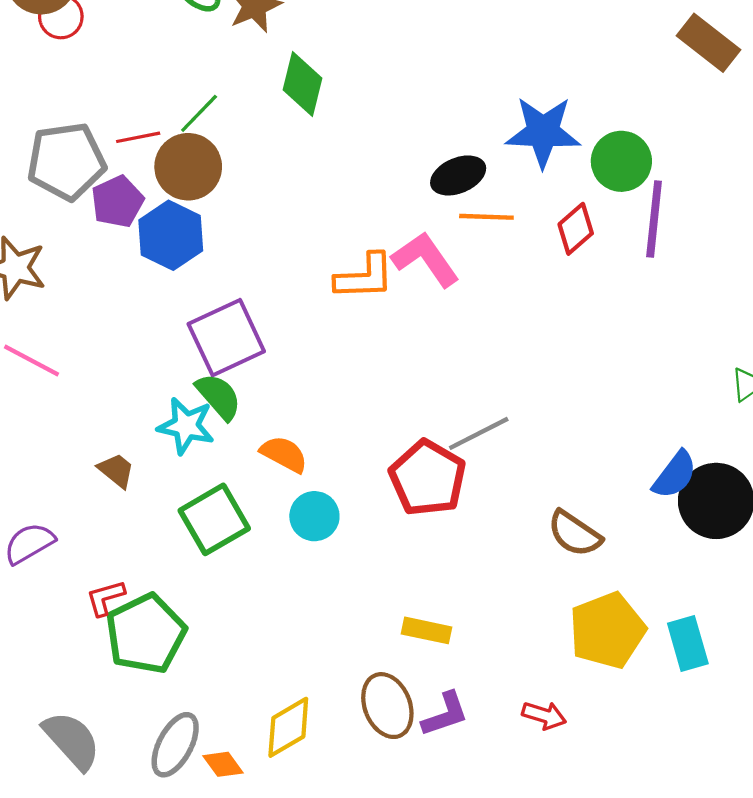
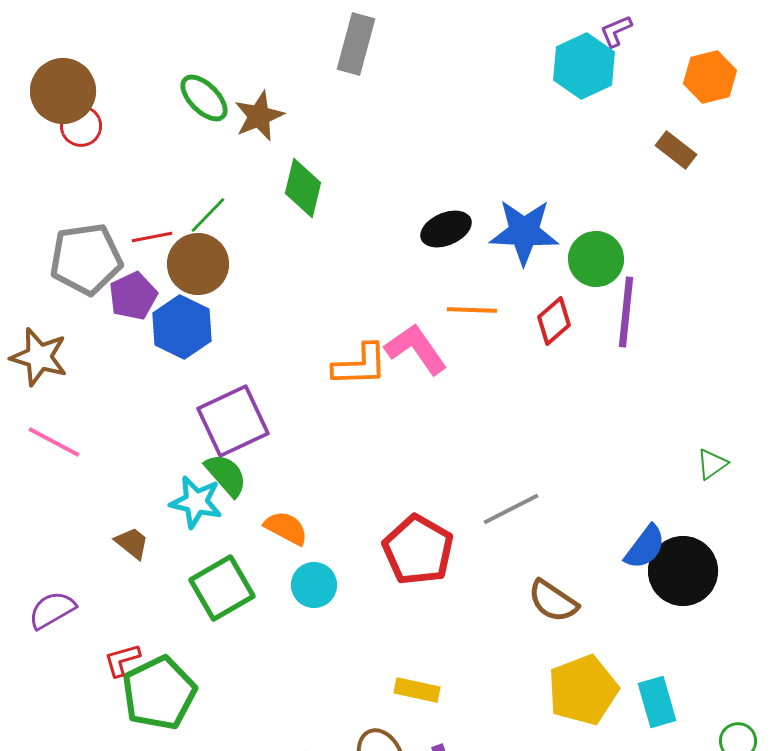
brown rectangle: (708, 43) -> (676, 150), size x0.7
black ellipse: (458, 175) -> (446, 229), moved
gray line: (479, 433) -> (511, 509), moved

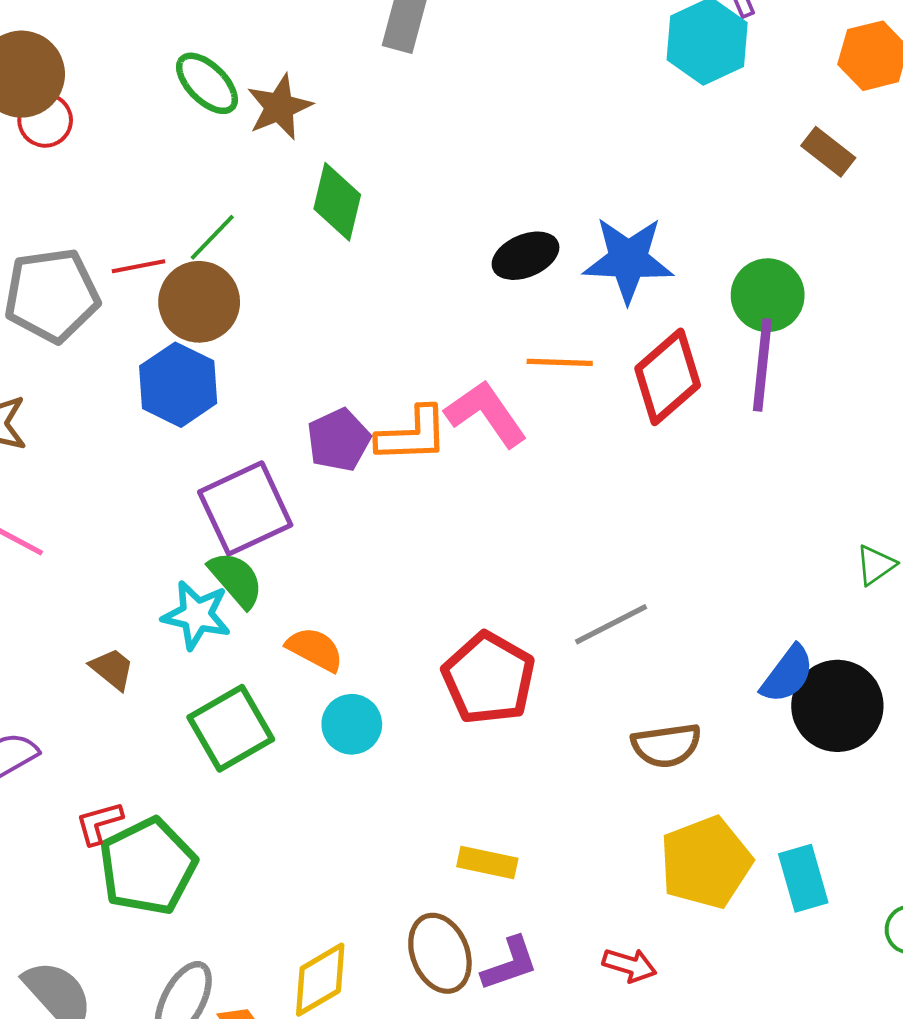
green circle: (596, 259) -> (768, 295), moved
purple pentagon: (133, 296) -> (339, 440), moved
red diamond: (554, 321) -> (668, 377), size x1.5
brown semicircle: (553, 601) -> (666, 745), turned -42

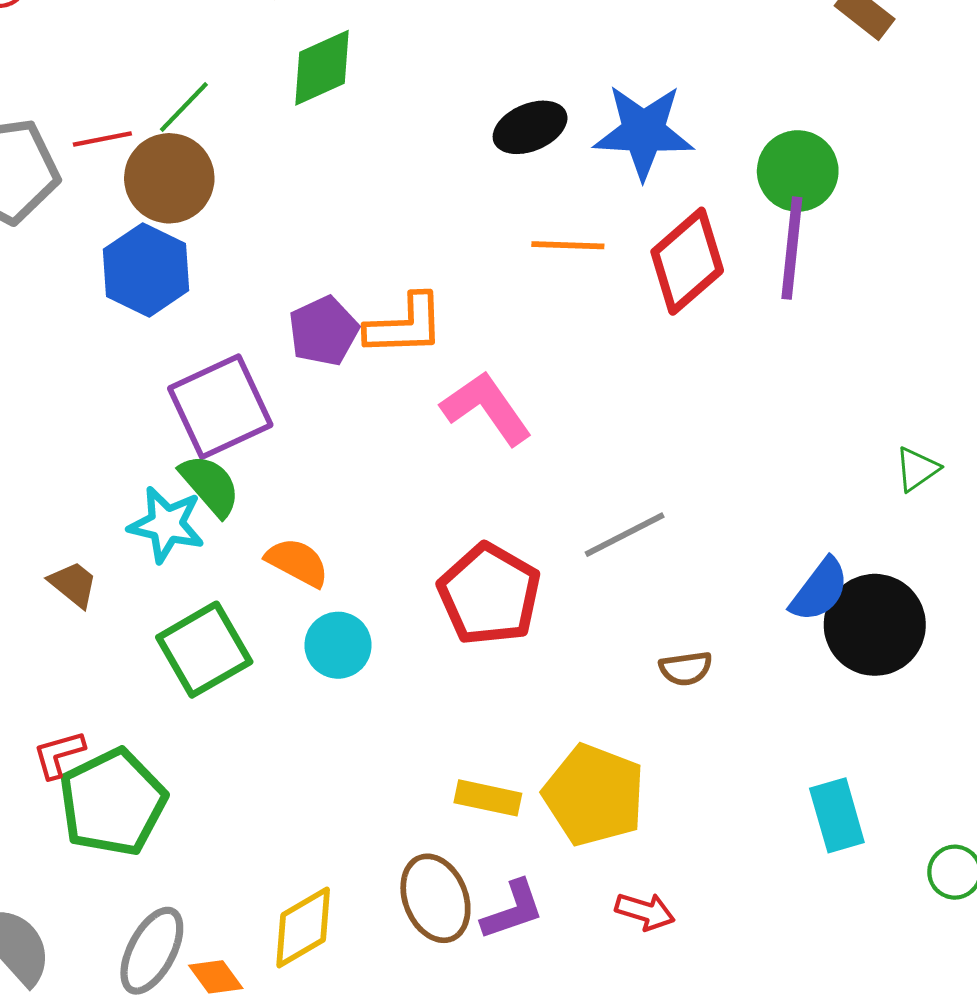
green diamond: (337, 202) -> (322, 68), turned 52
pink L-shape: (486, 414) -> (486, 408), moved
brown semicircle: (666, 745) -> (686, 668), size x0.7
yellow pentagon: (706, 862) -> (594, 795), moved, turned -30

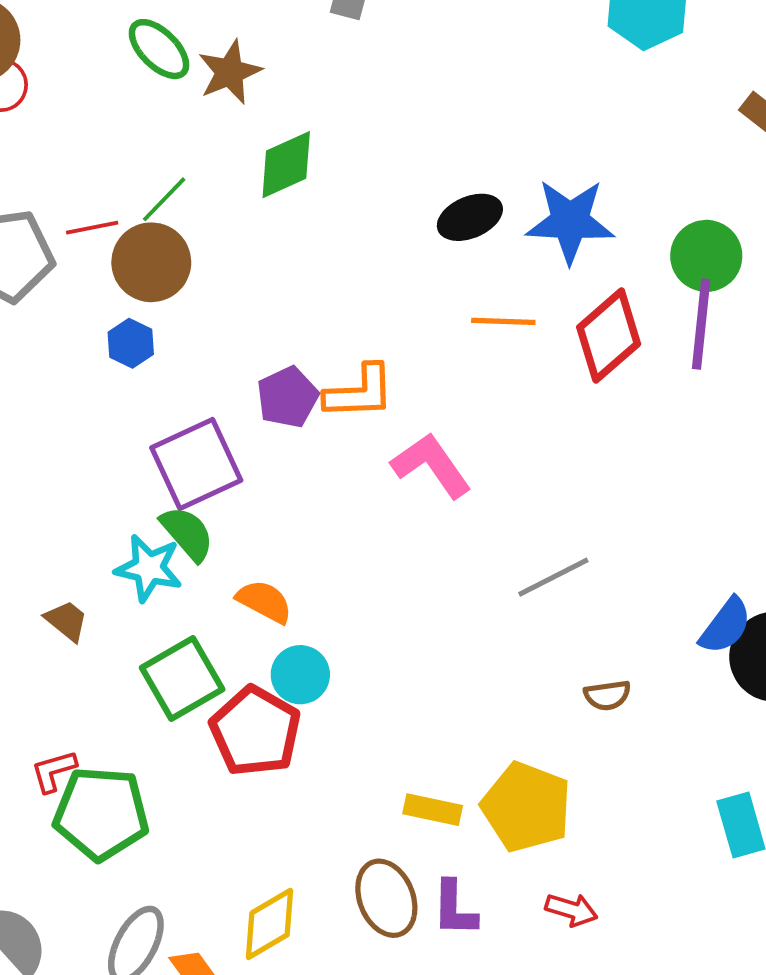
blue hexagon: (146, 270) -> (131, 343), size x0.6
red pentagon: (489, 594) -> (255, 731), moved
green pentagon: (113, 802) -> (101, 813), turned 30
purple L-shape: (513, 910) -> (454, 909), turned 110

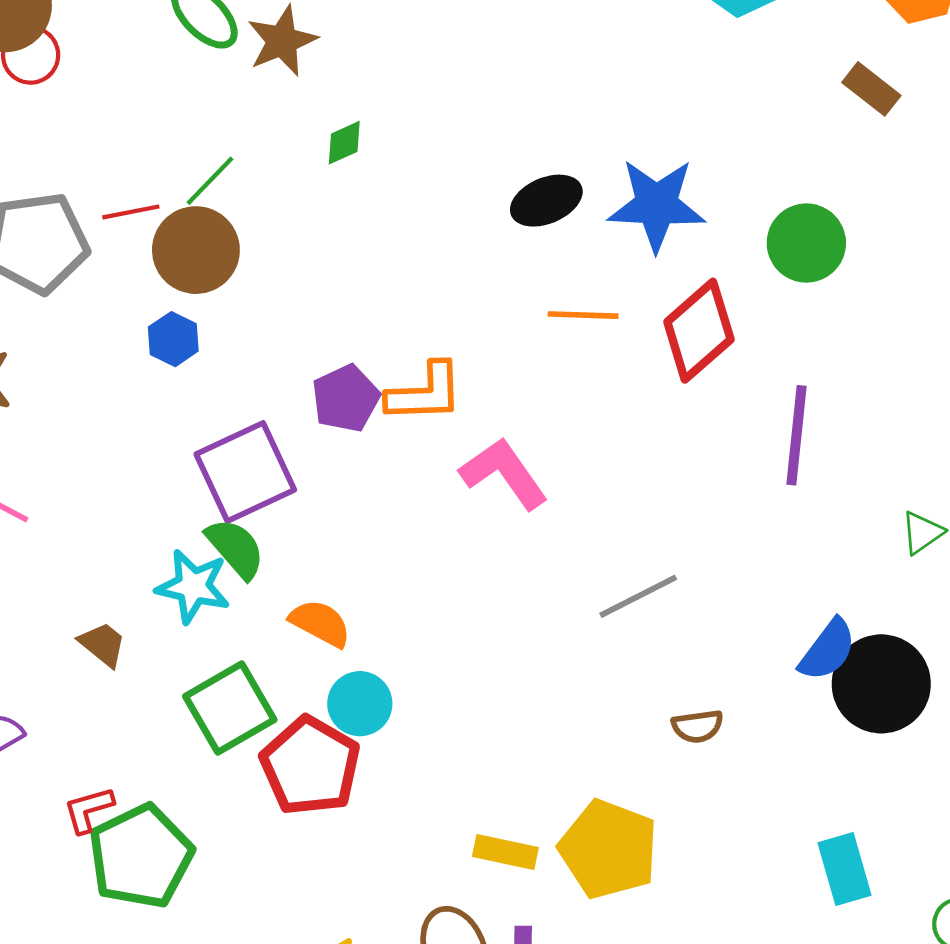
green diamond: (286, 165) -> (344, 143), size x0.6
purple line: (701, 324) -> (796, 435), moved
green pentagon: (101, 813) -> (141, 856), turned -30

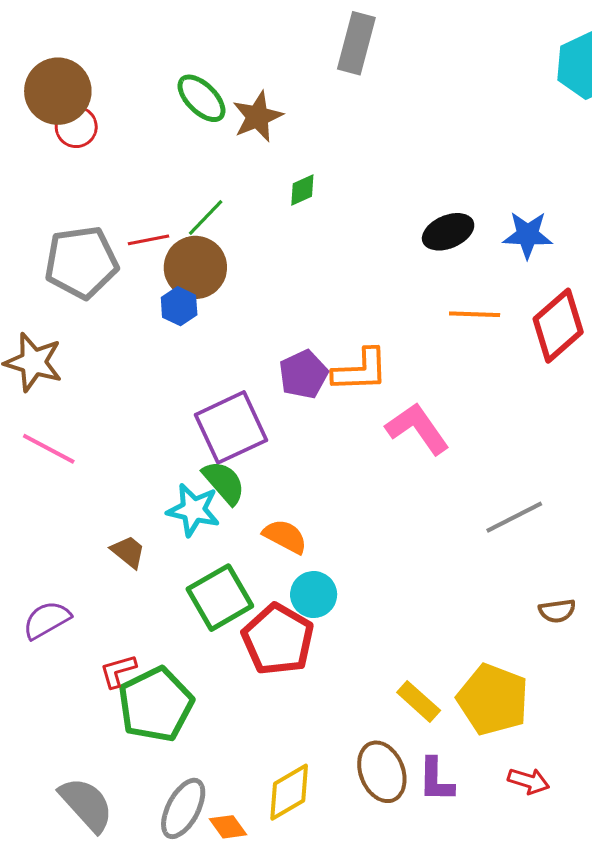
blue star: (657, 205) -> (528, 235), size x0.7
blue hexagon: (173, 339) -> (179, 306), moved
yellow rectangle: (505, 852) -> (419, 701), turned 30

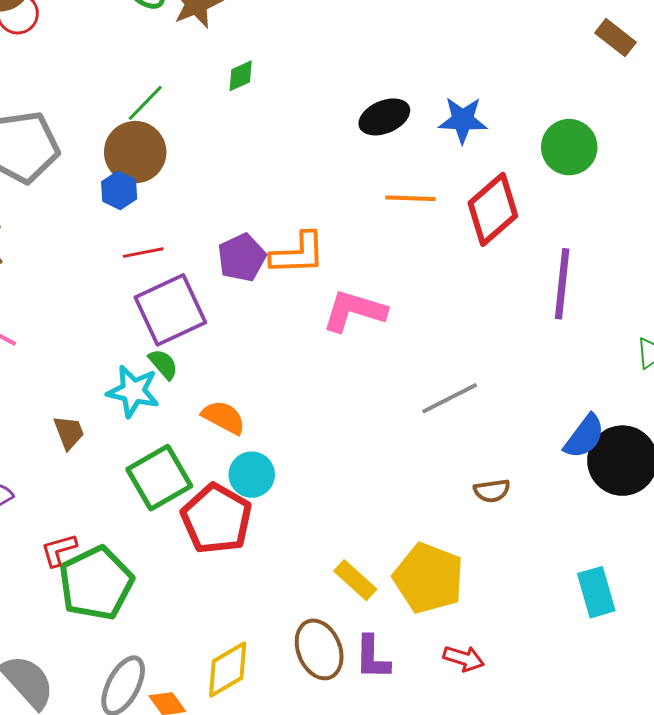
red line: (149, 240) -> (143, 253), moved
pink L-shape: (418, 428) -> (354, 311), turned -38
green semicircle: (224, 482) -> (163, 364), size x0.7
brown trapezoid: (128, 552) -> (69, 432), turned 30

